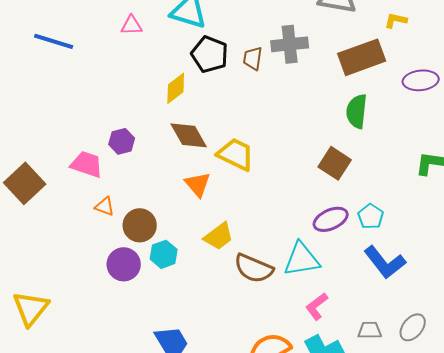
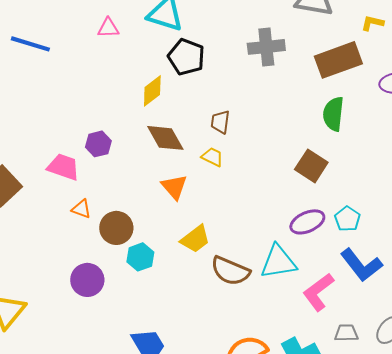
brown trapezoid: (253, 58) -> (220, 122), moved
yellow trapezoid: (236, 154) -> (212, 157), size x0.6
purple circle: (124, 264) -> (87, 280), moved
pink L-shape: (317, 306) -> (318, 292), moved, size x1.4

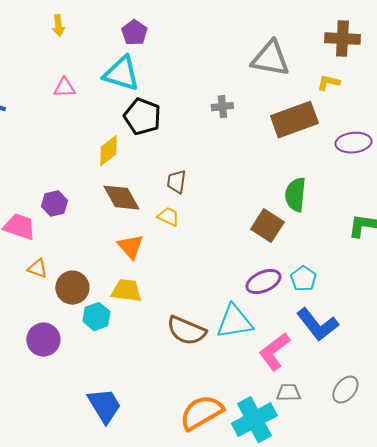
gray cross: (266, 47) -> (222, 107), size x0.6
green semicircle: (333, 114) -> (295, 195), moved
yellow trapezoid: (195, 239) -> (126, 291), moved, turned -136
gray trapezoid: (346, 333) -> (288, 393), moved

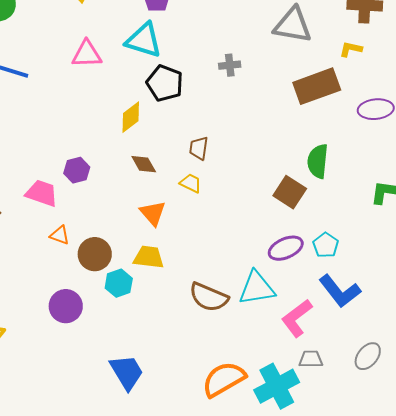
pink triangle: (64, 88) -> (87, 54), size x1.4
gray cross: (222, 107) -> (230, 65), moved
brown diamond: (121, 198) -> (144, 164), size x0.7

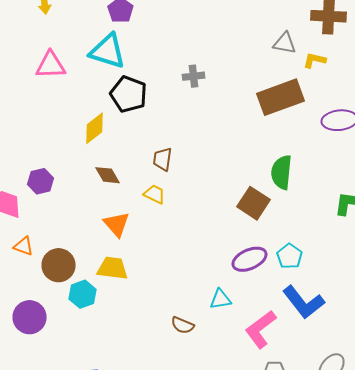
gray triangle: (293, 25) -> (284, 43), moved, size x0.6
cyan triangle: (257, 288) -> (220, 299), size x0.6
brown semicircle: (209, 297) -> (182, 325), moved, size x0.6

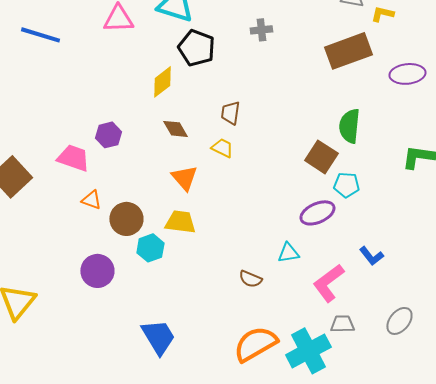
cyan pentagon: (290, 256) -> (346, 185), moved, turned -30
blue L-shape: (304, 302) -> (371, 256), size x0.6

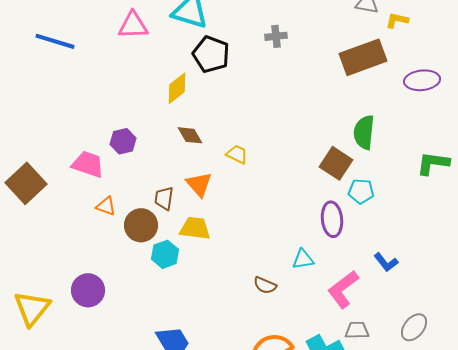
brown trapezoid: (230, 113) -> (164, 198), moved
purple ellipse: (317, 213) -> (332, 219), turned -72
purple circle: (97, 271) -> (88, 290), moved

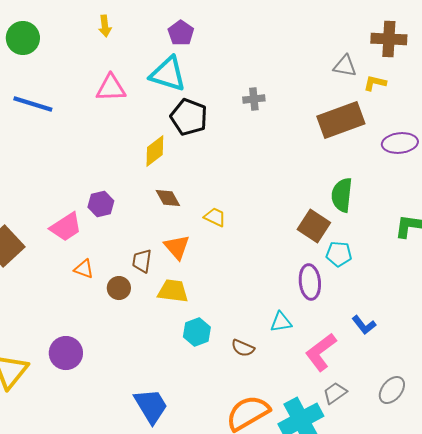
pink trapezoid: (88, 164) -> (66, 227), turned 128
brown circle: (141, 225) -> (119, 288), size x0.7
cyan hexagon: (165, 254) -> (197, 332), moved
gray trapezoid: (357, 330) -> (335, 393), turned -35

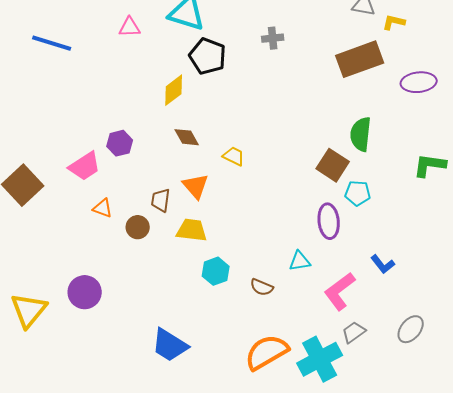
pink triangle: (111, 88) -> (130, 27), size x0.7
blue trapezoid: (151, 406) -> (170, 345), turned 153

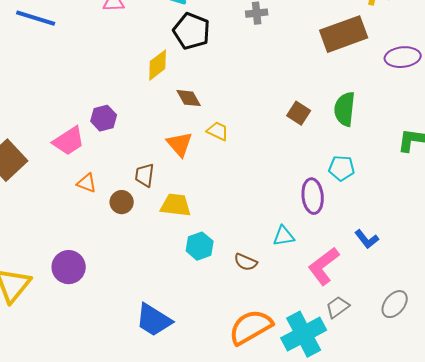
brown diamond: (187, 137) -> (189, 98), moved
brown square: (333, 165) -> (299, 113), moved, size x0.7
orange triangle: (196, 186) -> (180, 144), moved

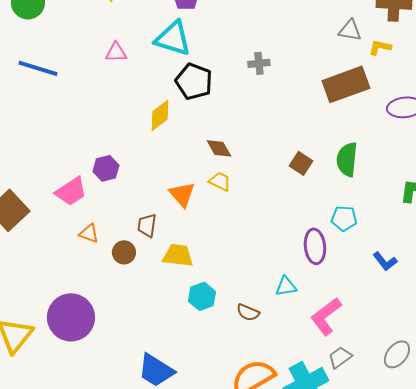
brown diamond: (189, 98) -> (219, 148), moved
blue L-shape: (367, 239) -> (385, 261), moved
purple circle: (69, 267) -> (71, 317), size x1.4

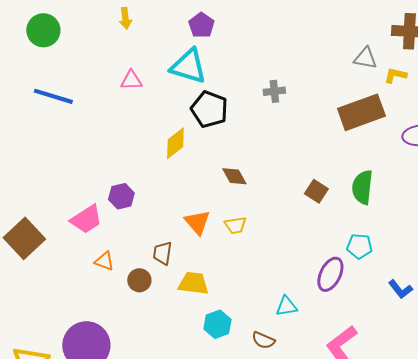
yellow trapezoid: (220, 181) -> (235, 225), moved, turned 145
purple ellipse: (315, 246) -> (330, 274), turned 32
cyan triangle: (286, 286) -> (286, 306), moved

